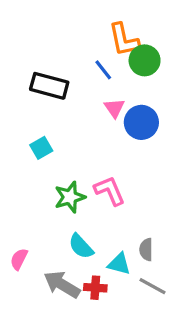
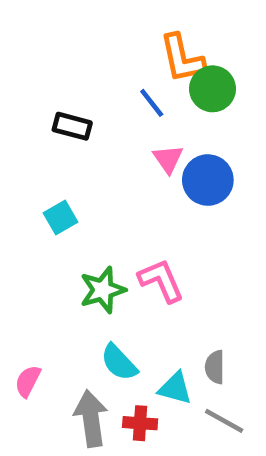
black rectangle: (49, 86) -> (72, 126), size x0.7
gray arrow: (62, 285) -> (91, 419), turned 51

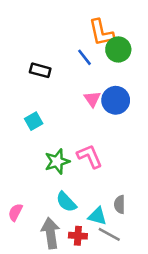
pink triangle: (168, 159) -> (92, 99), moved
gray line: (224, 421) -> (109, 234), moved

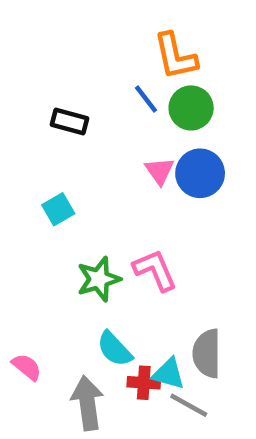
green circle: (118, 49) -> (191, 108), moved
gray semicircle: (120, 204) -> (207, 353), size x1.5
pink semicircle: (15, 212) -> (27, 367), turned 102
red cross: (78, 236) -> (144, 383), moved

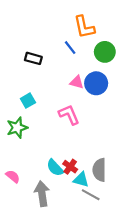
green circle: (191, 108) -> (105, 52), moved
pink triangle: (160, 171) -> (77, 82), turned -40
pink L-shape: (155, 270) -> (69, 115), moved
green star: (99, 279) -> (17, 128), moved
red cross: (144, 383) -> (70, 167), moved, turned 32

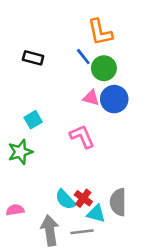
green circle: (105, 52) -> (104, 68), moved
black rectangle: (33, 58) -> (33, 58), moved
pink semicircle: (13, 176) -> (15, 210), turned -48
gray line: (91, 195) -> (82, 232), moved, turned -36

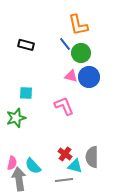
cyan square: (33, 120) -> (26, 93), turned 32
cyan semicircle: (65, 200) -> (33, 166), moved
pink semicircle: (15, 210) -> (12, 163), turned 112
gray arrow: (50, 230) -> (19, 179), moved

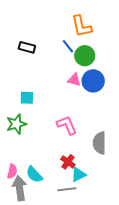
pink L-shape: (64, 106) -> (67, 125), moved
gray semicircle: (92, 157) -> (99, 143), moved
cyan triangle: (75, 166) -> (78, 175), turned -42

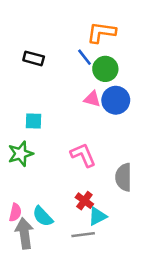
orange L-shape: (82, 26) -> (101, 32), turned 110

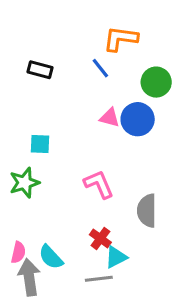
green circle: (105, 69) -> (156, 82), moved

